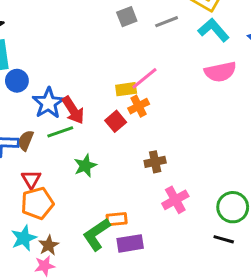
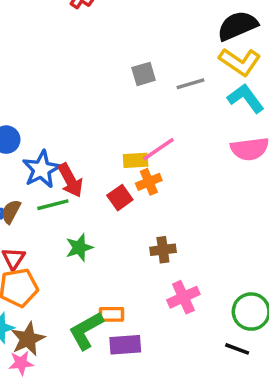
brown star: (49, 245) -> (28, 339), size x1.4

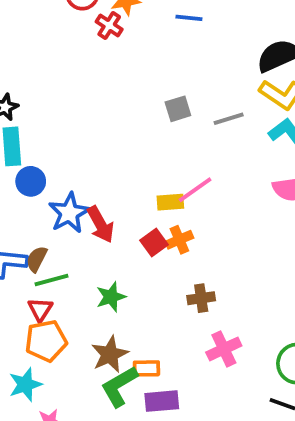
orange cross: (149, 182) -> (179, 240), moved
green line: (53, 205) -> (51, 280), moved
brown star: (28, 339) -> (110, 354), moved

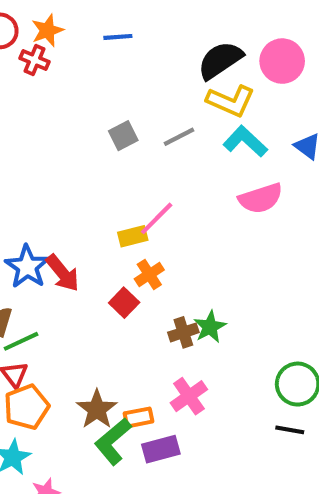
red square: (154, 242) -> (124, 303), moved
green star: (111, 297) -> (210, 327), moved
pink cross: (224, 349) -> (189, 396), moved

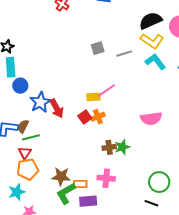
pink semicircle: (261, 198) -> (151, 118), moved
red square: (124, 303) -> (85, 117), moved
pink cross: (189, 396) -> (106, 178), turned 30
brown star: (97, 409) -> (61, 177), turned 30

